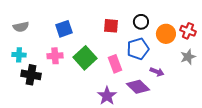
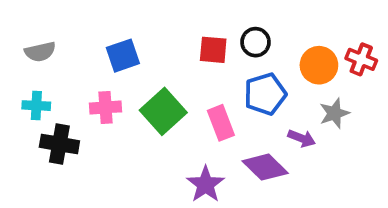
black circle: (141, 22) -> (256, 42), moved
gray star: (188, 57) -> (334, 113), moved

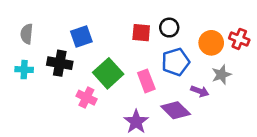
gray semicircle: (40, 52) -> (27, 34), turned 108
pink cross: (106, 107) -> (86, 98), moved, turned 30
black cross: (59, 144) -> (60, 63), moved

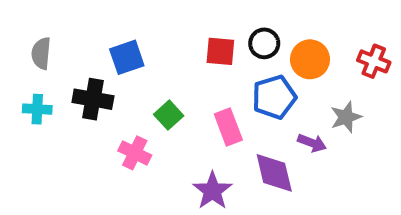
orange circle: (211, 43) -> (310, 59), moved
green square: (108, 73) -> (169, 115), size x0.6
purple diamond: (176, 110) -> (274, 173), turned 32

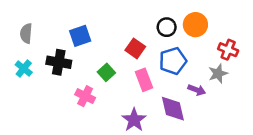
red square: (220, 51) -> (135, 48), moved, turned 30
orange circle: (310, 59) -> (195, 25), moved
red cross: (374, 61) -> (228, 50), moved
cyan cross: (37, 109) -> (24, 69), turned 36

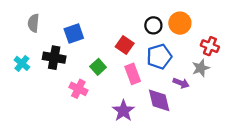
gray semicircle: (26, 33) -> (33, 23), moved

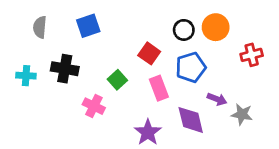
blue square: (74, 33) -> (88, 26), moved
red cross: (210, 46) -> (252, 55), turned -36
cyan cross: (22, 63) -> (26, 76), turned -35
gray star: (201, 68) -> (242, 114), moved, turned 30

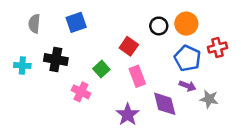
blue pentagon: (191, 67) -> (188, 58), moved, turned -30

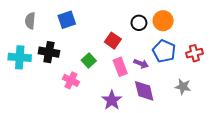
red cross: (217, 48) -> (194, 53), moved
cyan cross: (22, 65) -> (20, 57), size x1.5
purple arrow: (188, 86) -> (141, 64), moved

